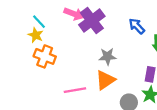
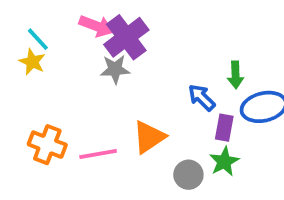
blue arrow: (137, 26) -> (202, 98), moved
orange cross: (45, 56) -> (47, 145), moved
gray star: (108, 56) -> (115, 69), moved

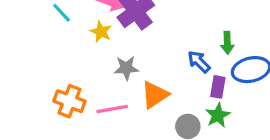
yellow star: (32, 62) -> (101, 32), moved
gray star: (115, 69) -> (126, 68), moved

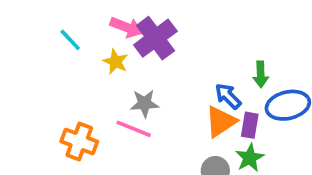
orange triangle: (155, 95) -> (221, 122), moved
pink line: (112, 109) -> (134, 129), moved, turned 32

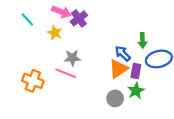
purple cross: (155, 38) -> (79, 18), size x0.7

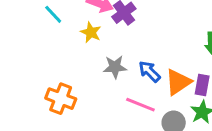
blue arrow: (123, 53) -> (149, 71), moved
pink line: (66, 73) -> (140, 105), moved

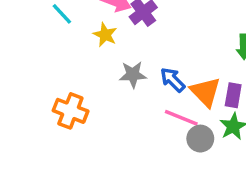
orange triangle: (178, 82) -> (205, 92), turned -40
pink line: (140, 105) -> (181, 118), moved

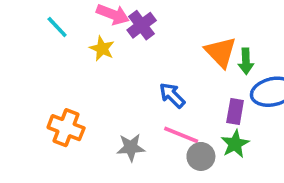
gray star: (133, 74) -> (131, 147), moved
orange triangle: (205, 92) -> (221, 52), moved

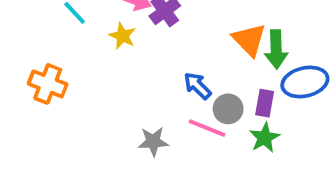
green arrow: (246, 61) -> (276, 49), size x1.4
orange cross: (66, 128) -> (48, 84), moved
gray circle: (201, 156) -> (228, 109), moved

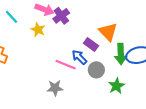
green arrow: (276, 49) -> (121, 54), moved
purple rectangle: (265, 103) -> (91, 44), moved, turned -64
pink line: (207, 128) -> (66, 65), moved

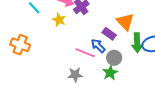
green star: (116, 86) -> (110, 73), moved

